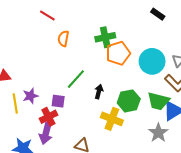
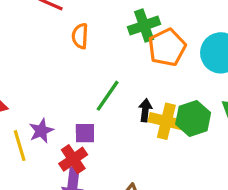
yellow cross: (112, 119) -> (166, 121), moved

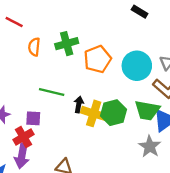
green cross: (144, 26) -> (67, 44), moved
green line: (108, 96) -> (52, 92), turned 65

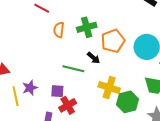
black arrow: (79, 104) -> (93, 58), moved, turned 120
green hexagon: (113, 113) -> (128, 102), moved
red cross: (23, 137) -> (68, 105), moved

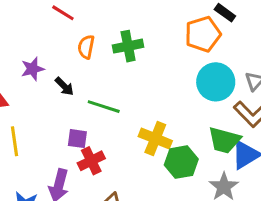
orange pentagon: (113, 41) -> (203, 34), moved
black arrow: (93, 58) -> (64, 86), moved
purple star: (30, 88) -> (33, 69), moved

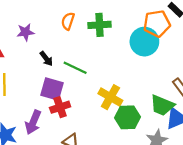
cyan circle: (216, 82) -> (144, 42), moved
black arrow: (64, 86) -> (46, 59), moved
purple square: (77, 139) -> (52, 89), size x1.5

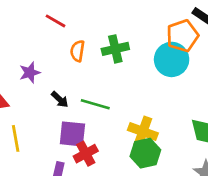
green hexagon: (128, 117) -> (145, 153), moved

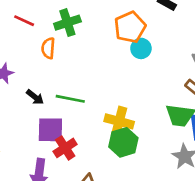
orange pentagon: (182, 36) -> (130, 27), moved
green cross: (115, 49) -> (67, 23), moved
cyan circle: (172, 59) -> (141, 48), size x0.6

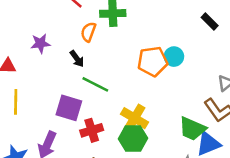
orange pentagon: (130, 27) -> (153, 61), moved
black arrow: (35, 97) -> (77, 59), moved
red cross: (65, 148) -> (92, 130), moved

